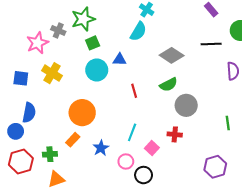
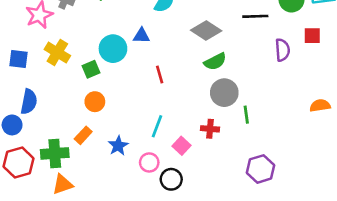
green square: (93, 43) -> (91, 69), moved
green semicircle: (168, 85) -> (215, 62), moved
orange circle: (82, 113) -> (95, 102), size x0.6
green line: (228, 123) -> (246, 115), moved
green cross: (50, 154) -> (55, 153), size x1.5

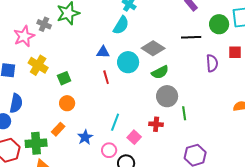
cyan circle: (113, 49) -> (128, 62), moved
red line: (160, 74) -> (106, 77), moved

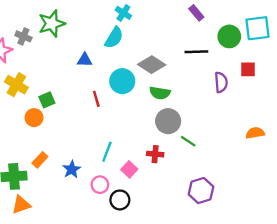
blue triangle: (103, 52) -> (85, 60), moved
green semicircle: (160, 72) -> (160, 93), turned 36
orange circle: (67, 103) -> (34, 118), moved
green line: (184, 113) -> (188, 141), turned -48

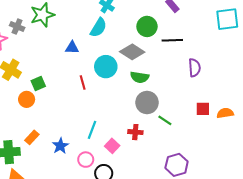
green circle: (229, 36) -> (147, 26), moved
red square: (248, 69) -> (203, 109), moved

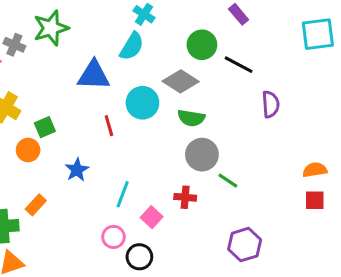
black line: (172, 40) -> (239, 65), turned 30
blue triangle: (72, 48) -> (94, 75), size x1.6
red square: (203, 109) -> (315, 200), moved
blue star: (60, 146) -> (77, 170), moved

